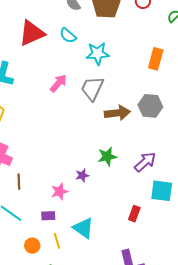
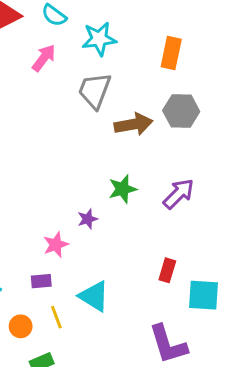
orange rectangle: (156, 59) -> (171, 53), moved
pink arrow: (58, 83) -> (44, 58), moved
cyan square: (162, 191) -> (204, 295), moved

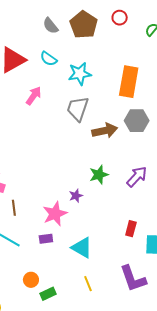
orange rectangle: (171, 53) -> (129, 82), size x1.4
pink arrow: (44, 58) -> (34, 96), moved
pink star: (56, 245) -> (55, 214), size x1.4
yellow line: (56, 317) -> (88, 284), moved
orange circle: (21, 326) -> (31, 280), moved

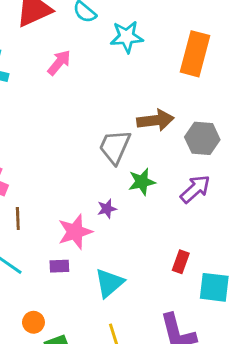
gray trapezoid: (78, 109) -> (115, 147), moved
gray hexagon: (137, 121) -> (202, 138), moved
cyan triangle: (82, 248) -> (109, 283), turned 45

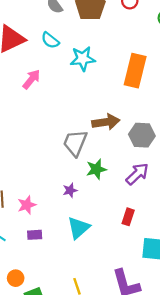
pink star: (75, 232) -> (27, 205), moved, size x0.7
red rectangle: (181, 262) -> (128, 217), moved
cyan triangle: (109, 283) -> (79, 228), moved

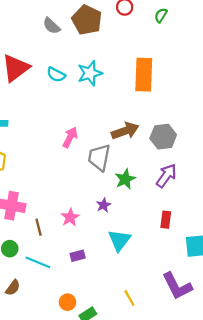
cyan semicircle: (50, 40) -> (56, 75), moved
pink arrow: (31, 79) -> (70, 137), moved
pink star: (27, 205) -> (70, 217), moved

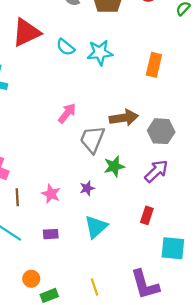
orange rectangle: (144, 75) -> (154, 65), size x0.7
pink star: (70, 217) -> (51, 194), turned -30

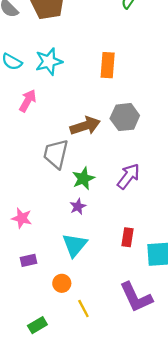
pink arrow: (67, 113) -> (28, 101), moved
gray hexagon: (161, 131) -> (125, 117), moved
purple star: (87, 188) -> (78, 207), moved
red rectangle: (147, 215) -> (127, 237), moved
orange circle: (31, 279) -> (62, 283), moved

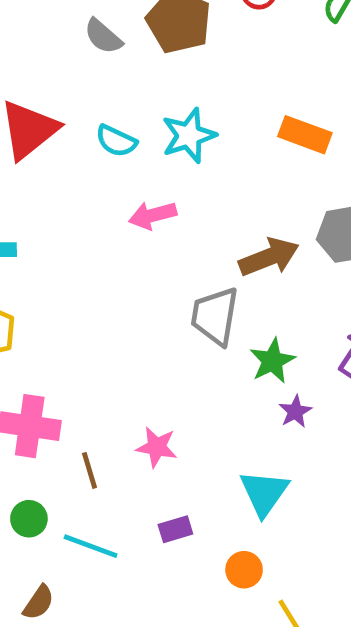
orange rectangle: (108, 65) -> (305, 135), turned -70
pink arrow: (28, 101) -> (153, 215), turned -130
purple star: (78, 207) -> (295, 412), moved

